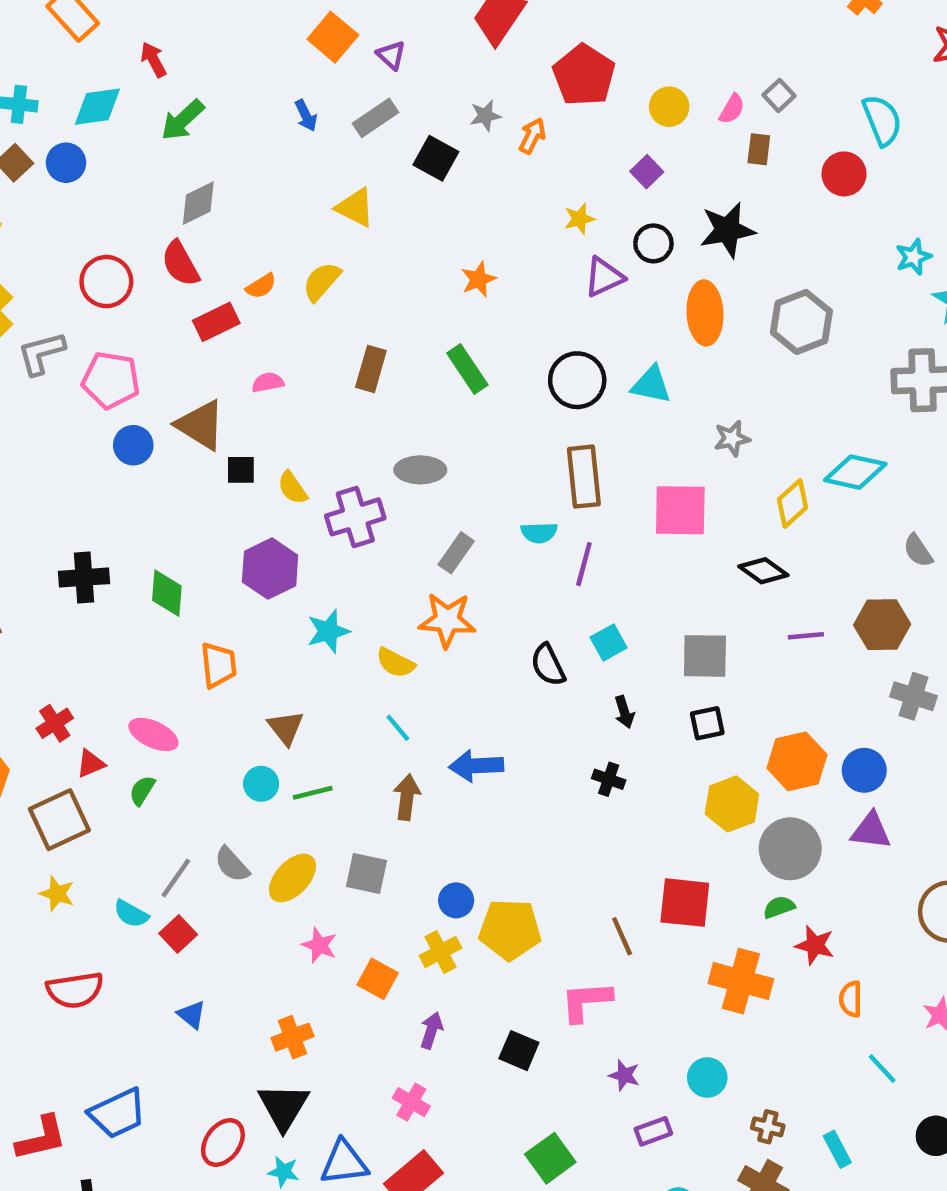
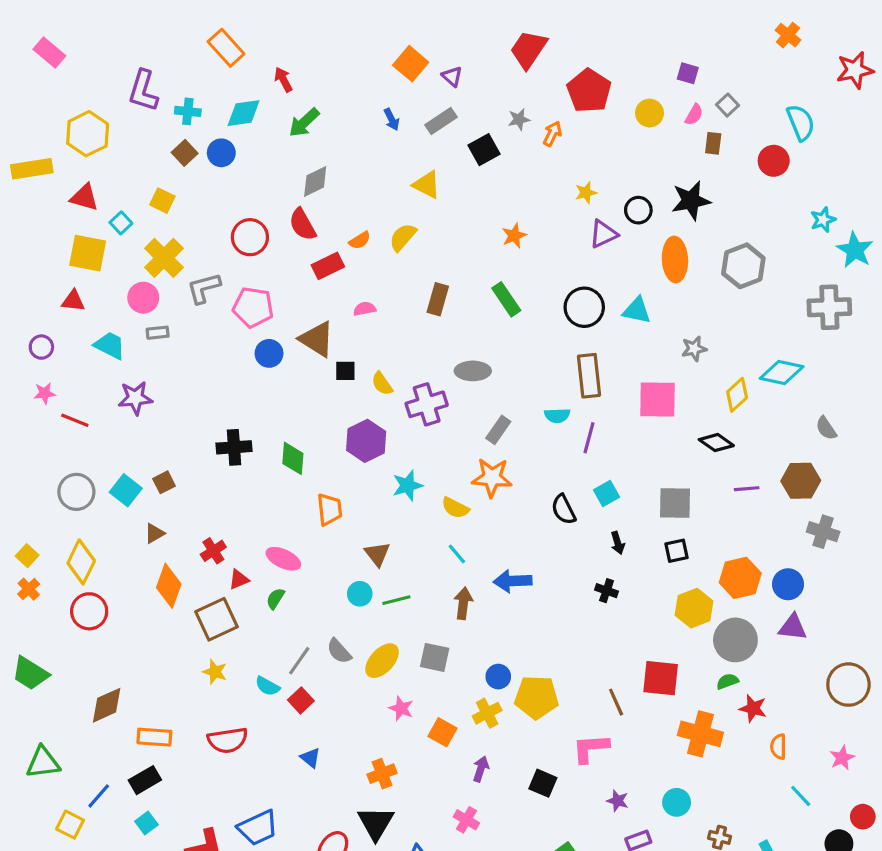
black square: (436, 158) -> (484, 150), turned 32
purple square: (647, 172) -> (688, 73), moved, turned -30

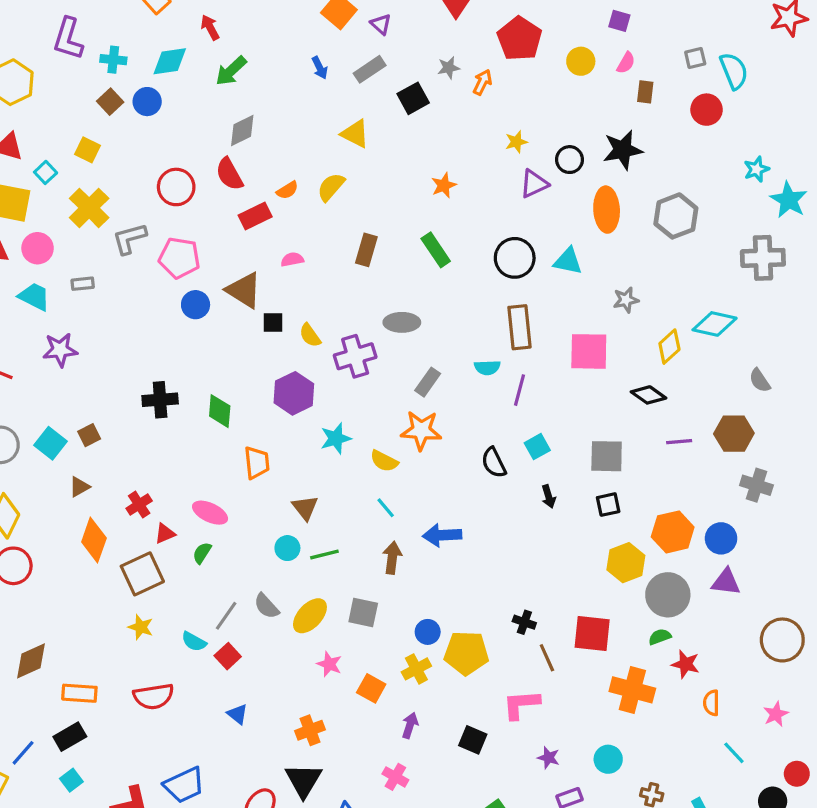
gray square: (727, 105) -> (695, 58), moved, turned 30
pink circle: (143, 298) -> (38, 248), moved
black cross: (607, 591) -> (524, 622), moved

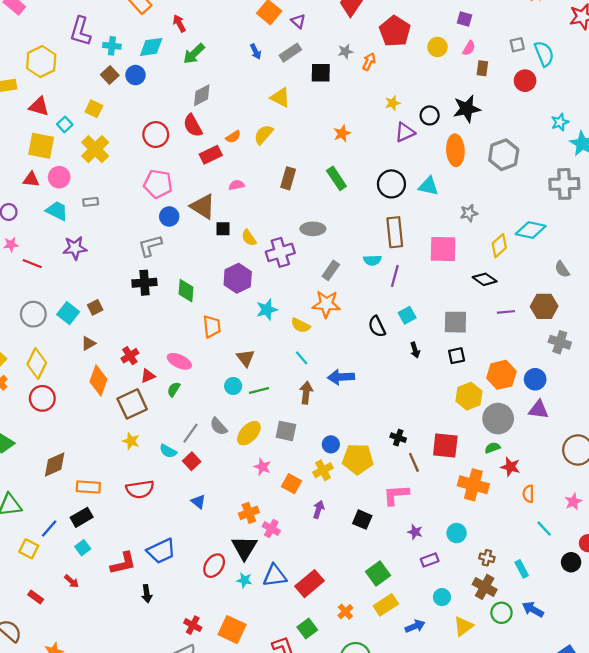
black square: (413, 98) -> (321, 73), turned 30
gray L-shape: (129, 239) -> (150, 246), moved
pink cross: (395, 777) -> (271, 529), moved

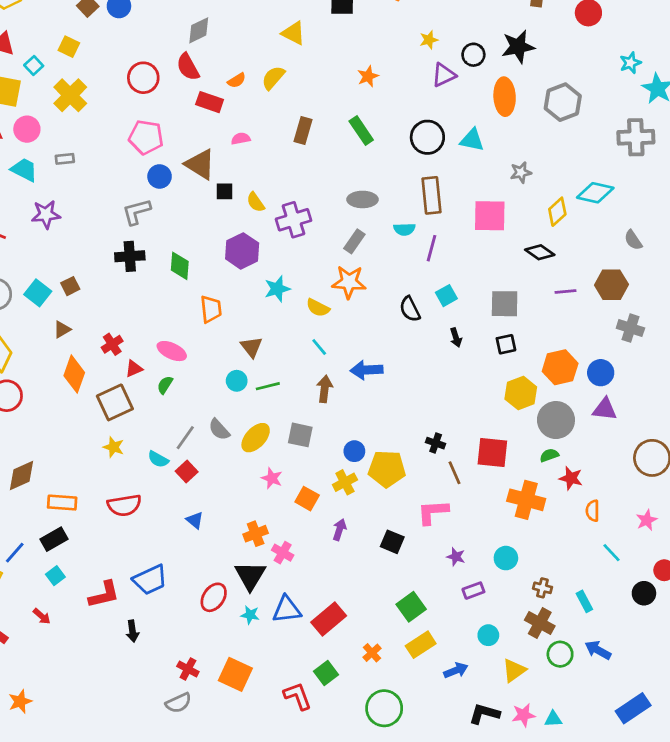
red rectangle: (211, 155) -> (210, 102), turned 45
gray ellipse: (313, 229) -> (362, 199), moved

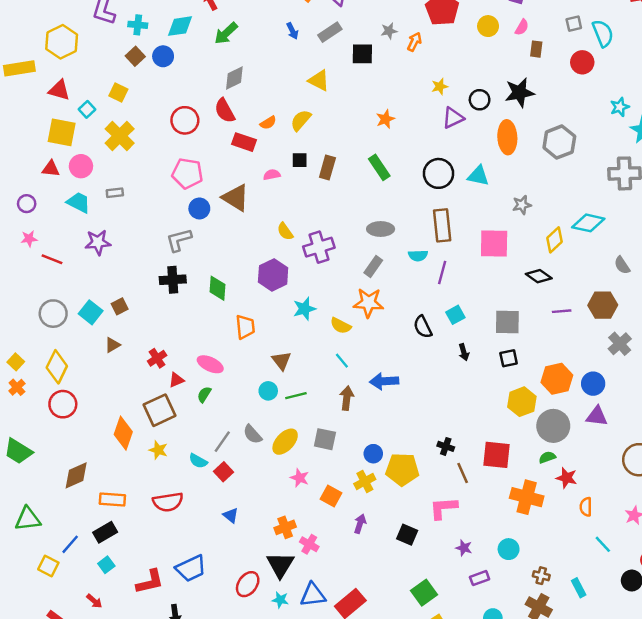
black square: (224, 191) -> (300, 160), moved
gray cross: (630, 328) -> (620, 344), turned 30
orange diamond: (74, 374) -> (123, 433), moved

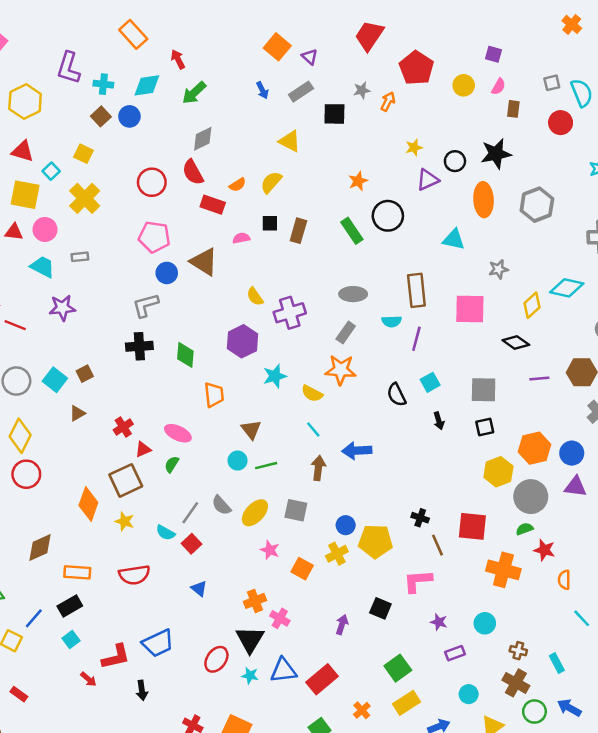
black circle: (439, 173) -> (388, 216), moved
purple arrow: (360, 524) -> (342, 625), moved
red arrow: (94, 601) -> (88, 679), moved

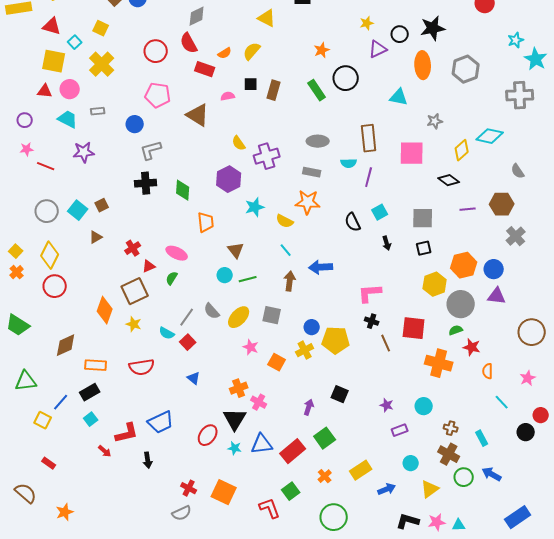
blue circle: (167, 273) -> (135, 124), moved
gray rectangle: (346, 333) -> (312, 172), turned 66
pink L-shape: (418, 581) -> (370, 293), moved
green square: (398, 668) -> (325, 438), moved

